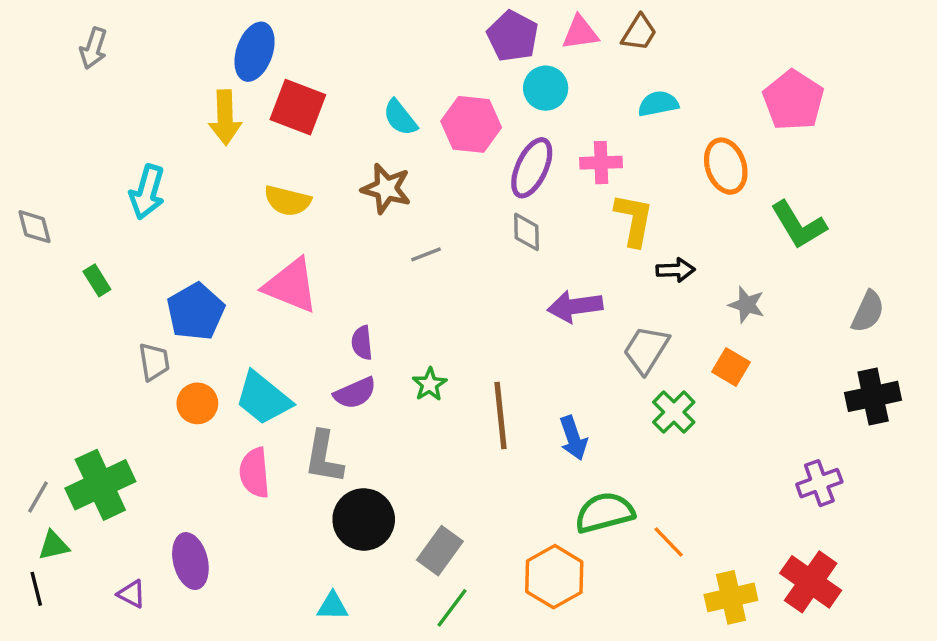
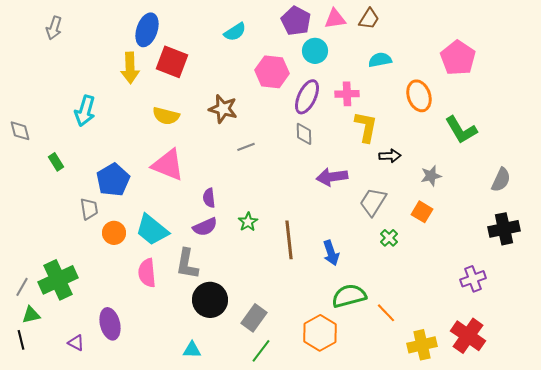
cyan semicircle: (400, 118) -> (235, 32), moved, turned -85
gray star: (747, 305) -> (431, 176), turned -30
green cross: (674, 412) -> (389, 238), size x0.7

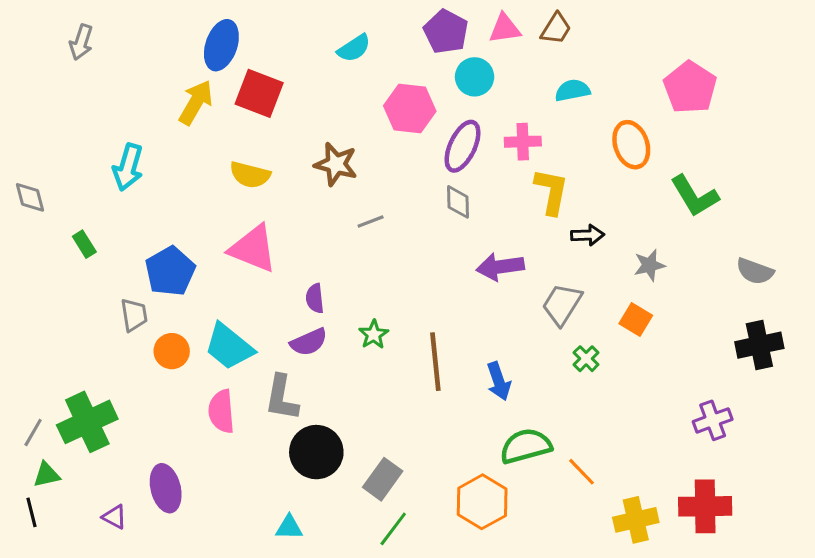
yellow arrow: (130, 68) -> (196, 102), turned -148
gray semicircle: (501, 180) -> (755, 271), turned 85
red cross: (468, 336) -> (705, 506), turned -36

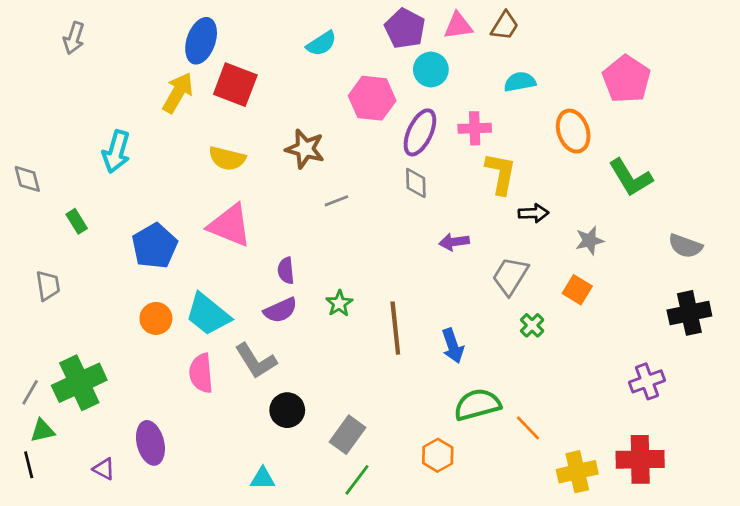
purple arrow: (500, 267) -> (454, 242), size x0.7
gray trapezoid: (134, 315) -> (48, 286), moved
gray L-shape: (282, 398) -> (256, 361), turned -42
black circle: (316, 452) -> (287, 410), size x0.7
orange hexagon: (482, 502) -> (438, 455), size x0.7

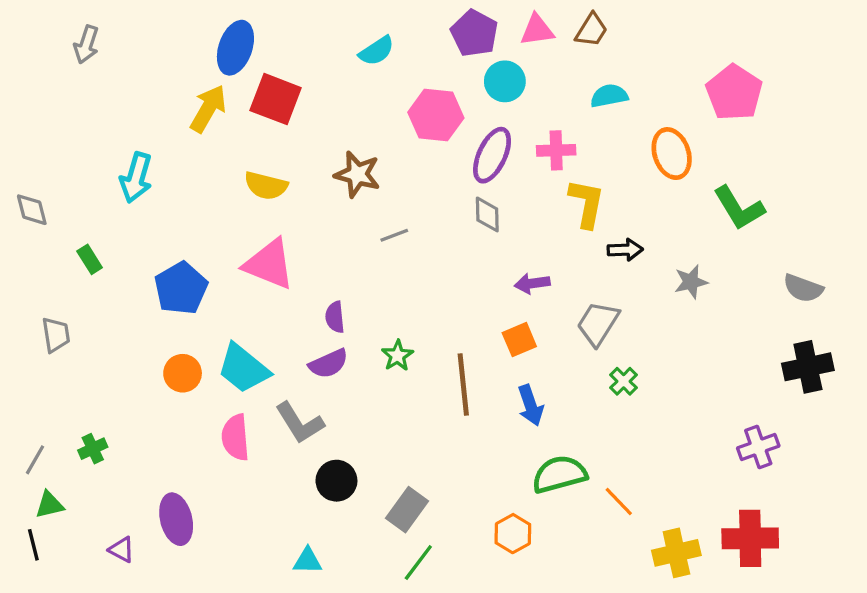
orange square: (577, 290) -> (519, 340), moved, turned 36
green cross: (79, 383) -> (93, 449), size x0.5

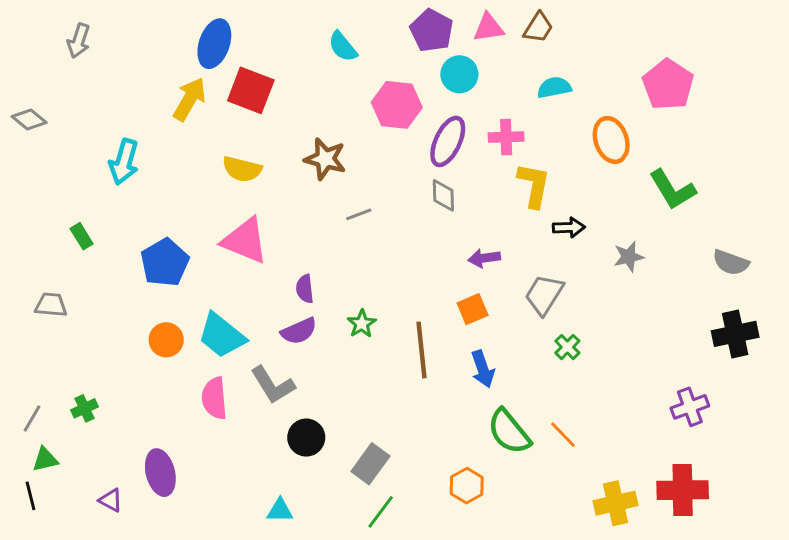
cyan semicircle: (377, 51) -> (343, 47), turned 84
gray diamond: (32, 210) -> (29, 120), moved, turned -36
gray trapezoid: (56, 335) -> (51, 305), turned -76
green semicircle: (559, 474) -> (509, 432), turned -114
orange line: (619, 502) -> (563, 435), moved

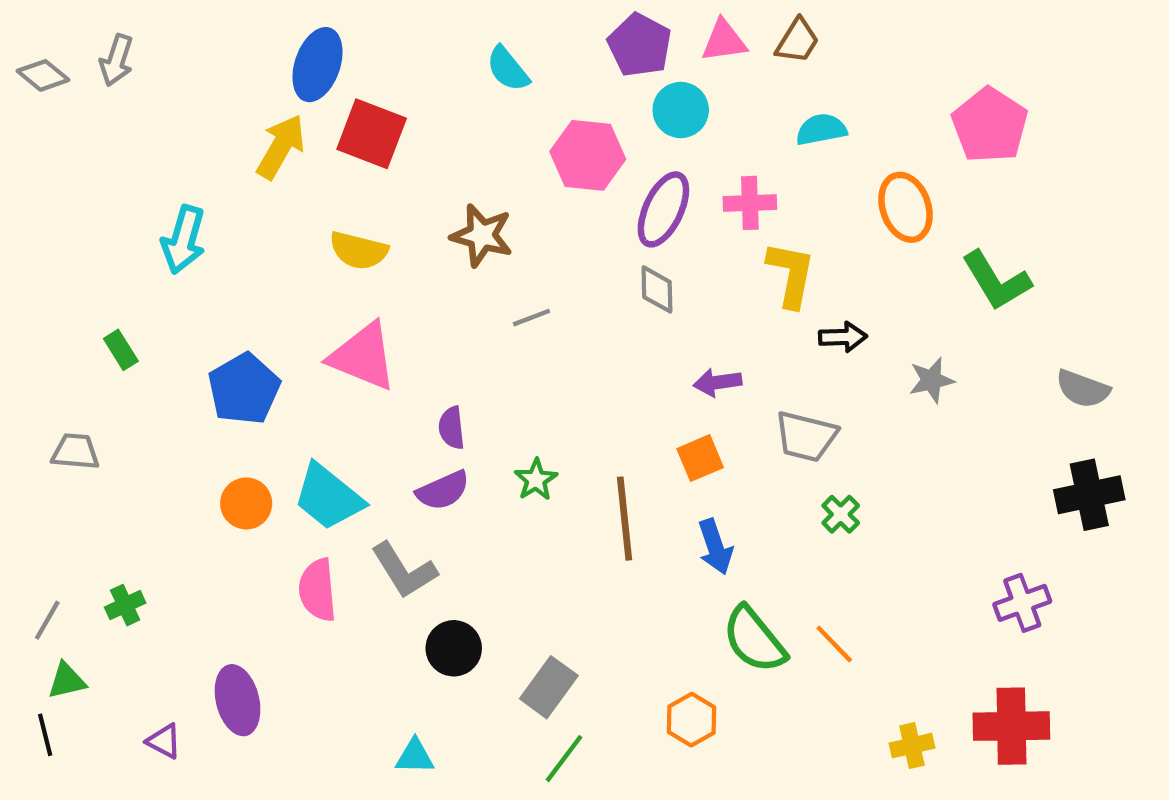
gray diamond: (29, 120) -> (43, 75), moved
gray trapezoid: (544, 295) -> (806, 436), turned -108
yellow cross: (616, 503) -> (912, 746), size x0.7

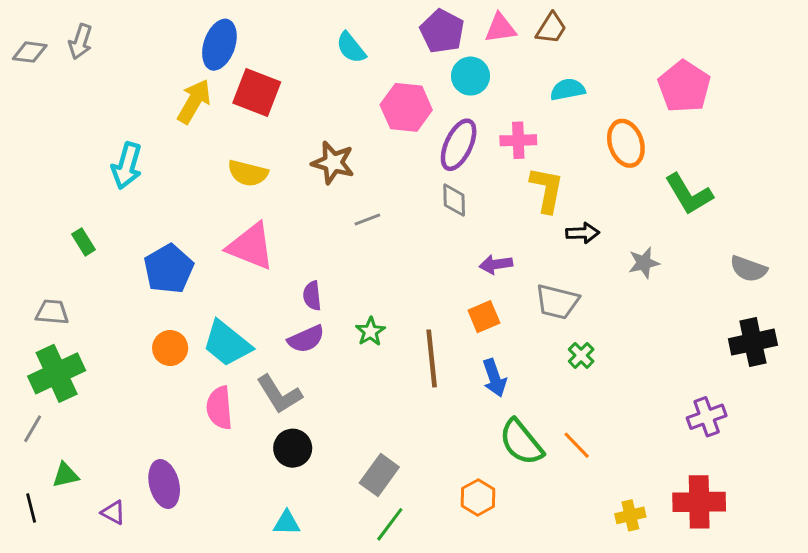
gray diamond: (43, 75) -> (30, 52), turned -32
green cross: (125, 605) -> (57, 373), moved, size x2.0
black circle: (454, 648) -> (293, 448), moved
green triangle: (67, 681) -> (66, 475), moved

